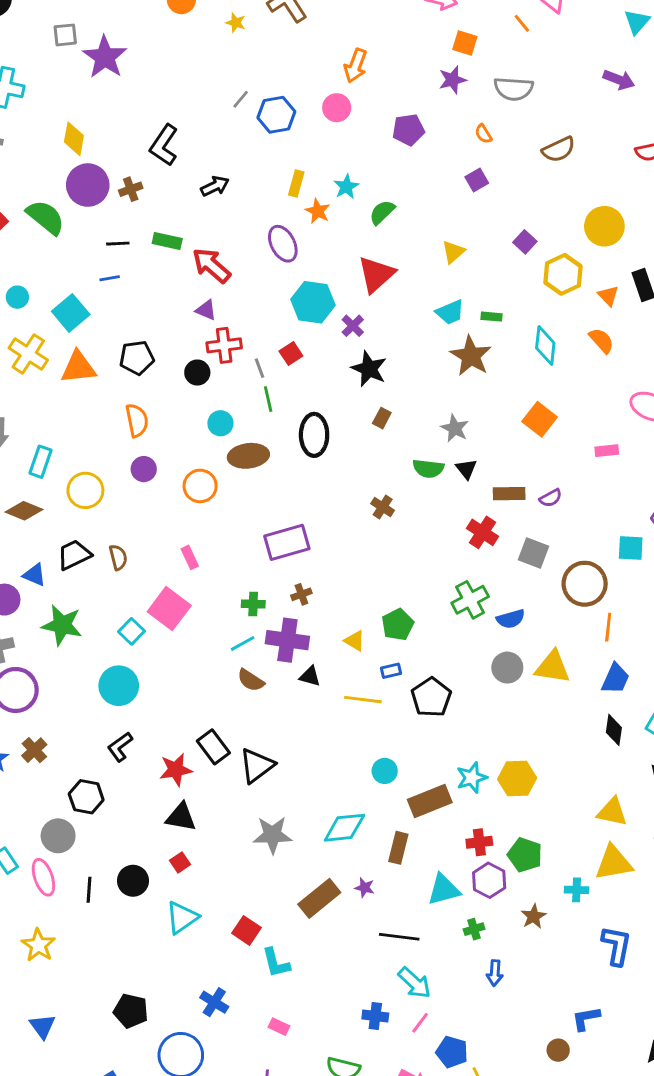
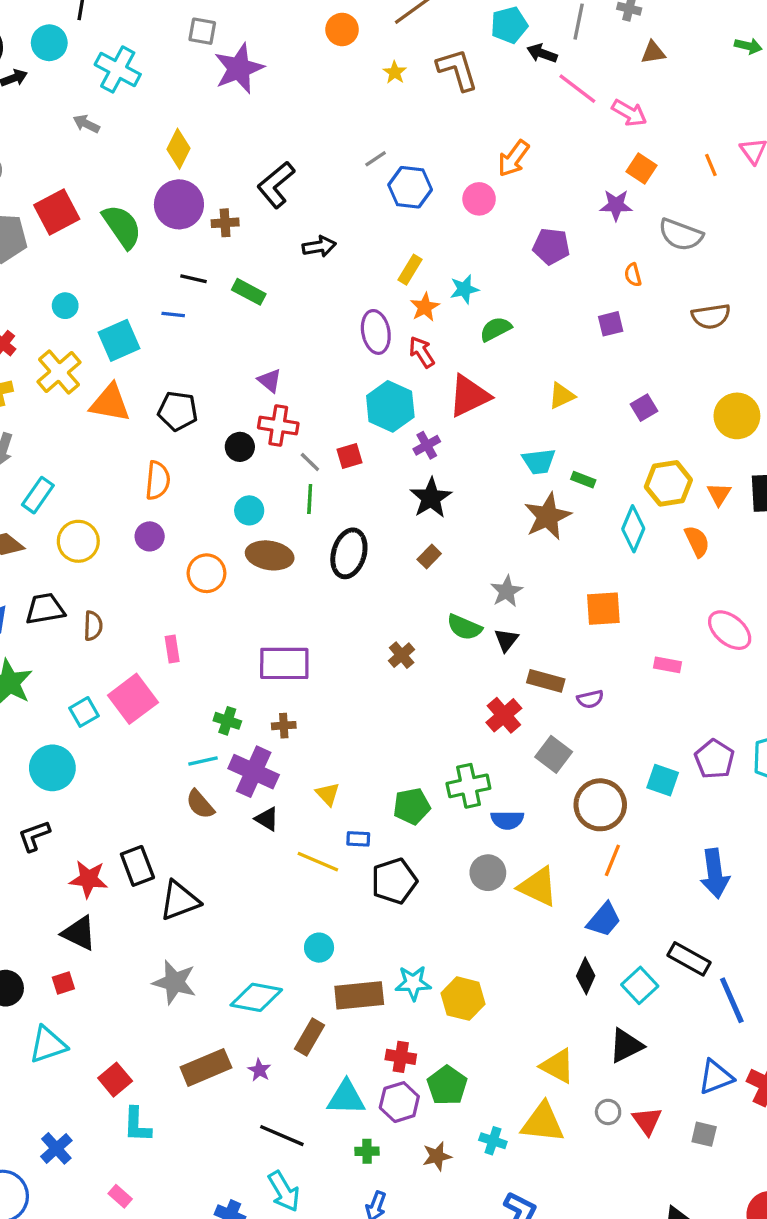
red arrow: (211, 265) -> (422, 352), moved, size x0.7
yellow hexagon: (563, 274) -> (668, 483), moved
gray line: (259, 368) -> (310, 462), turned -42
orange square: (540, 419) -> (603, 609), turned 32
green pentagon: (398, 625) -> (412, 806), moved

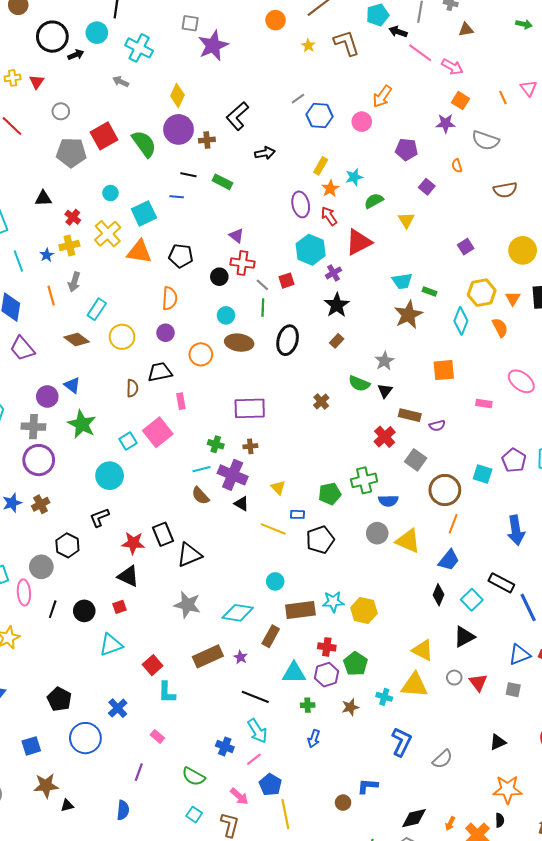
purple square: (611, 324) -> (427, 187), moved, turned -35
yellow triangle: (562, 396) -> (406, 220), moved, turned -36
black trapezoid: (45, 609) -> (160, 372), moved

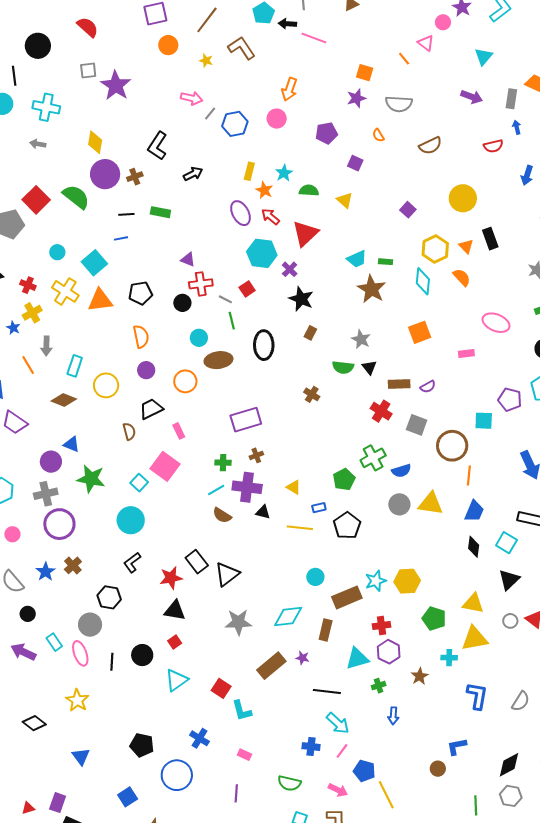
pink arrow: (452, 67) -> (192, 98), moved
green semicircle: (374, 201) -> (309, 190), turned 48
green pentagon: (356, 664) -> (434, 618), moved

